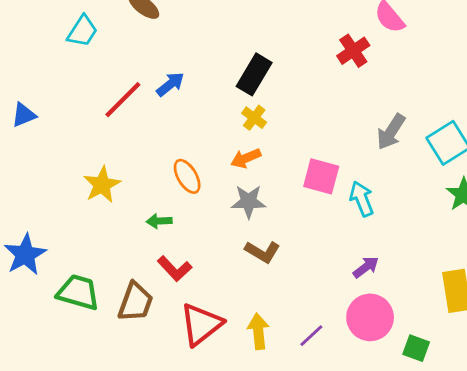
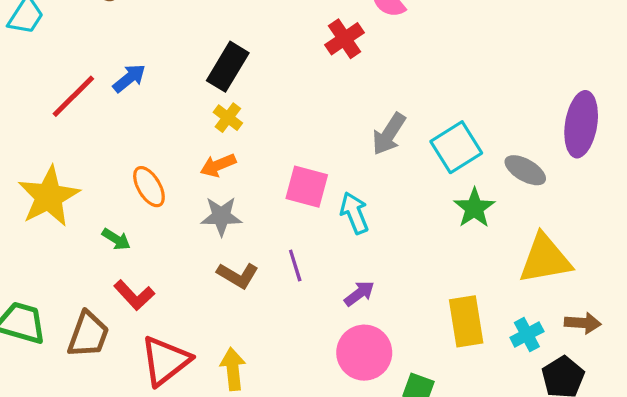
yellow star: (102, 185) -> (49, 196), size x1.4
green arrow: (159, 221) -> (116, 239), turned -145
purple line: (311, 336) -> (295, 266), moved, turned -64

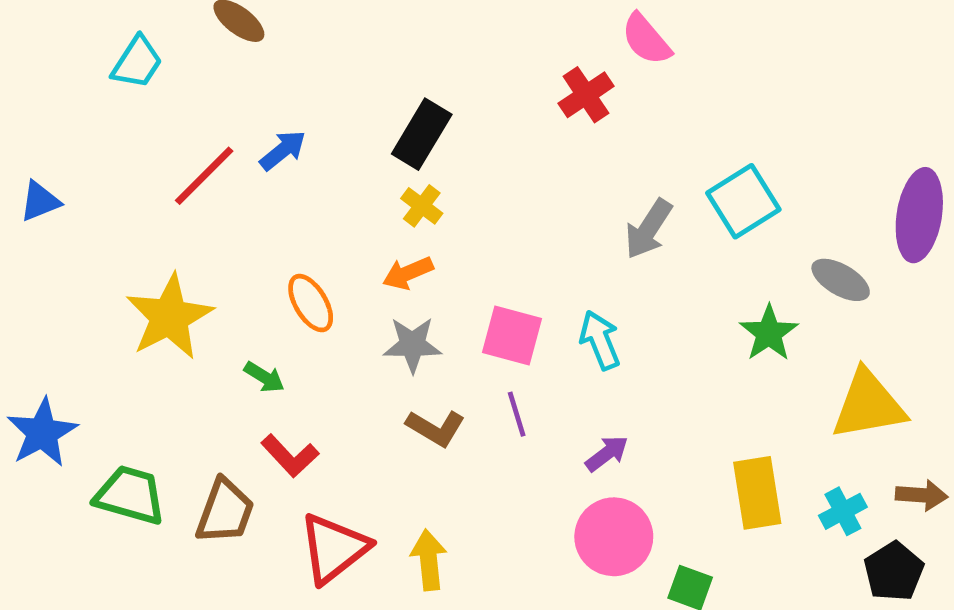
cyan square: (456, 147) -> (743, 201), moved
pink square: (307, 187) -> (512, 335), moved

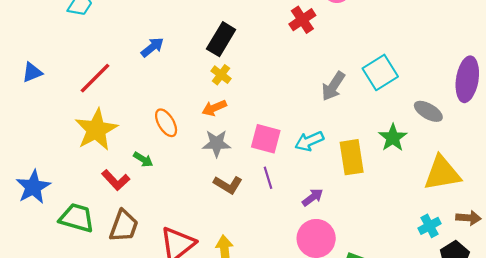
red line: (204, 176) -> (95, 78), moved
cyan arrow: (600, 340) -> (309, 141), turned -92
red L-shape: (290, 456) -> (116, 180), moved
yellow rectangle: (757, 493) -> (352, 157), moved

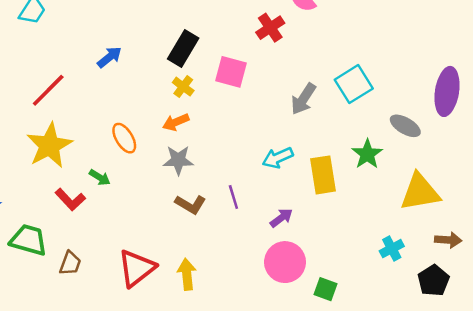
pink square: (266, 139) -> (231, 72), moved
brown trapezoid: (124, 226) -> (70, 263), moved, size x0.7
cyan cross: (429, 226) -> (392, 249), moved

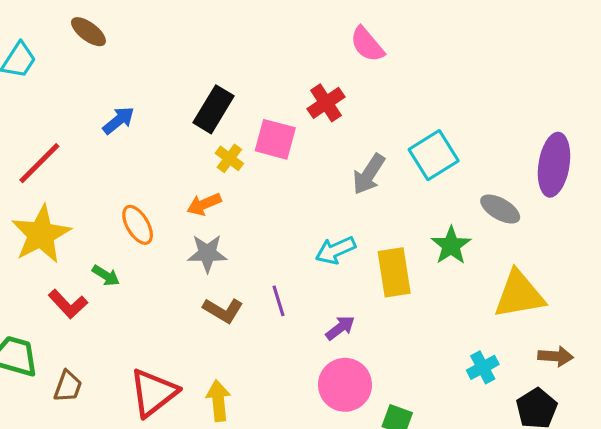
red cross: (270, 28) -> (326, 103), moved
yellow cross: (183, 87) -> (229, 158), moved

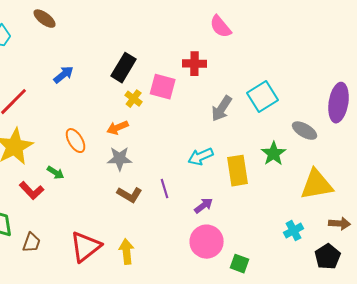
red cross: (326, 103) -> (195, 64), turned 35

